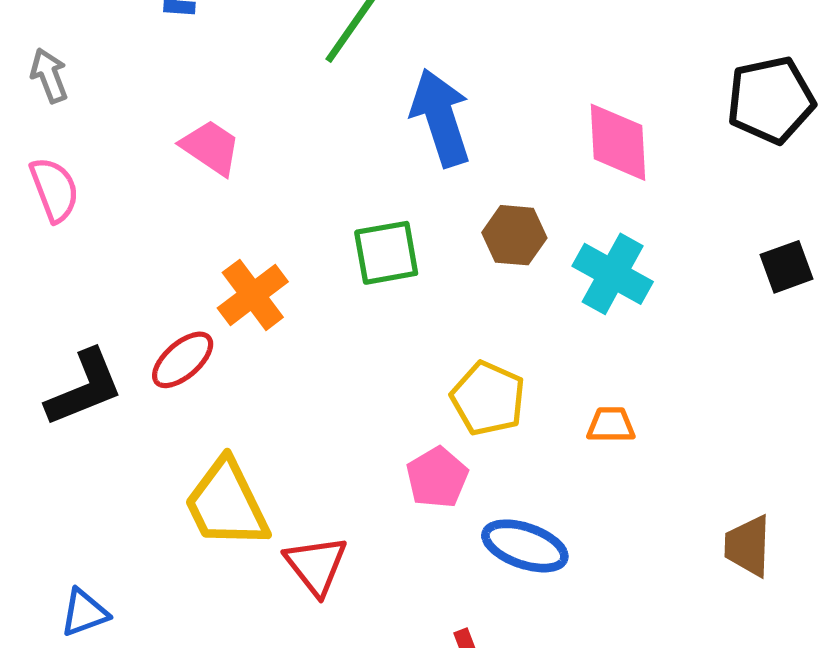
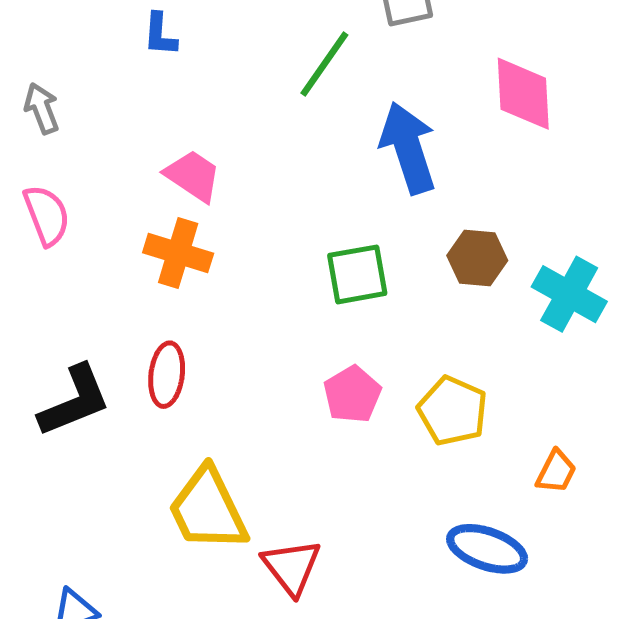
pink diamond: (618, 142) -> (523, 94), moved
orange cross: (253, 295) -> (178, 253), moved, turned -36
red ellipse: (183, 360) -> (167, 375), turned -42
orange trapezoid: (611, 425) -> (556, 472), moved, turned 117
pink pentagon: (437, 477) -> (352, 394), moved

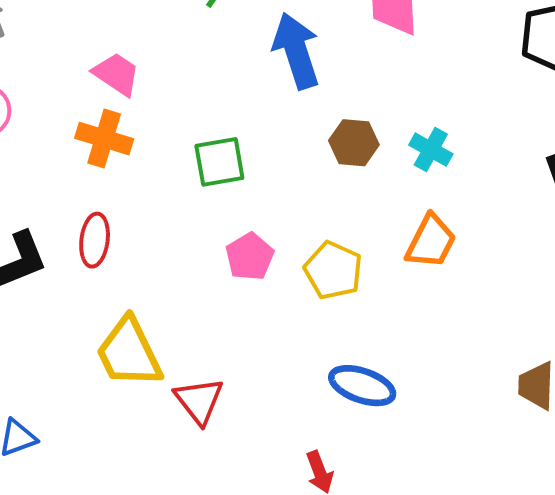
green square: (357, 274) -> (219, 162), moved
cyan cross: (569, 294) -> (431, 150), moved, size x0.7
orange trapezoid: (556, 472) -> (431, 241), moved, size x1.5

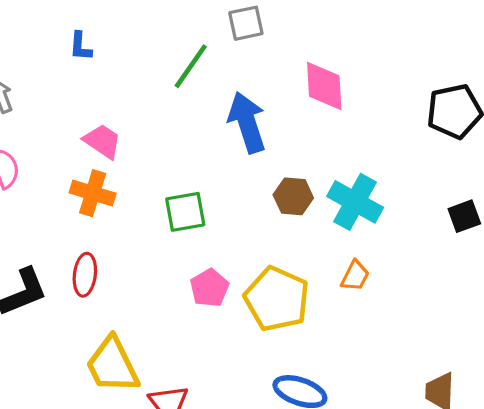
cyan cross: (431, 150) -> (355, 202), size x1.6
orange trapezoid: (431, 241) -> (355, 276), size x0.7
yellow pentagon: (333, 270) -> (277, 299), size x1.4

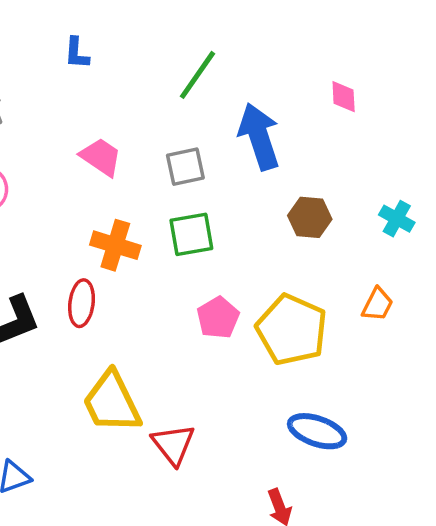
gray square: (246, 23) -> (185, 167), moved
pink diamond: (324, 86) -> (344, 97), size x0.6
orange cross: (93, 193) -> (115, 245), moved
cyan cross: (355, 202) -> (397, 219), moved, size x0.6

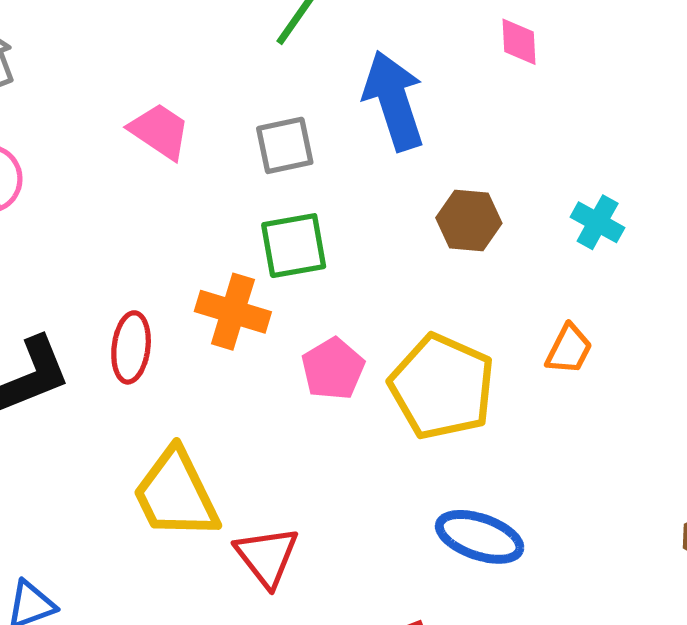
orange cross: (115, 245) -> (233, 312), moved

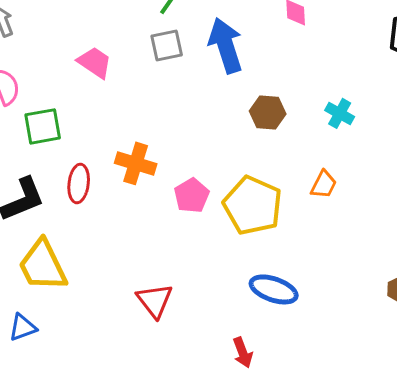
gray square: (285, 145) -> (167, 45), moved
green square: (294, 246) -> (43, 126), moved
yellow trapezoid: (176, 494) -> (43, 265), moved

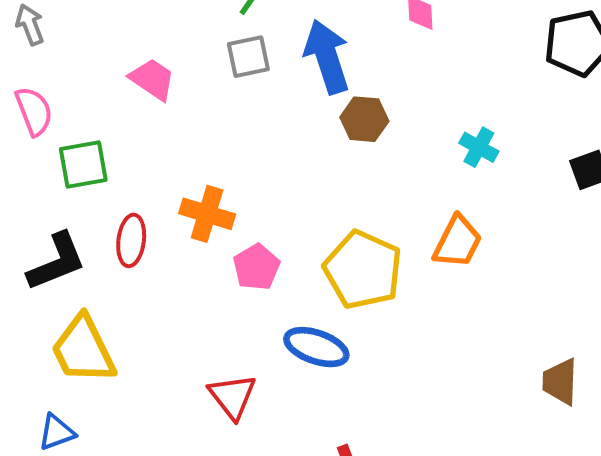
brown hexagon: (268, 112) -> (364, 119), moved
orange trapezoid: (324, 184) -> (458, 242), size x1.4
pink pentagon: (192, 195) -> (256, 267), moved
blue ellipse: (274, 289) -> (316, 347), moved

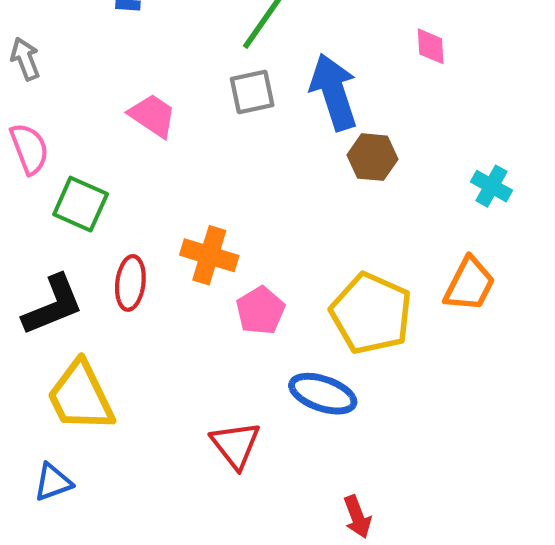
green square: (83, 165) -> (81, 204), turned 34

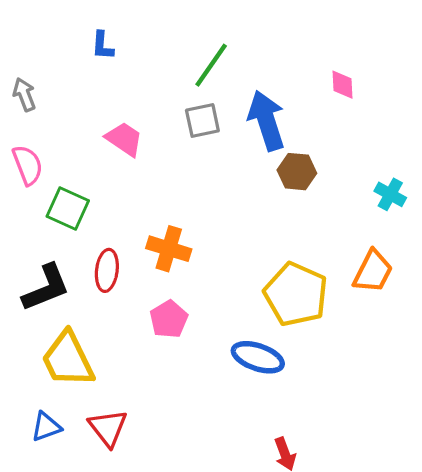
pink pentagon: (260, 311) -> (169, 319), moved
red triangle: (236, 445) -> (108, 428), moved

